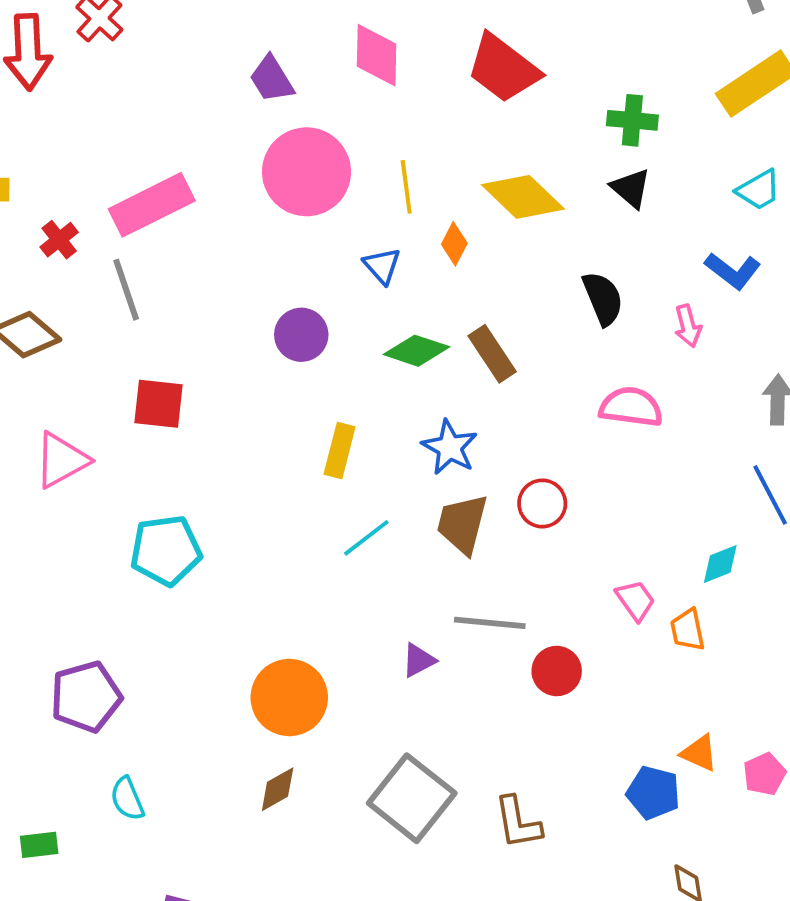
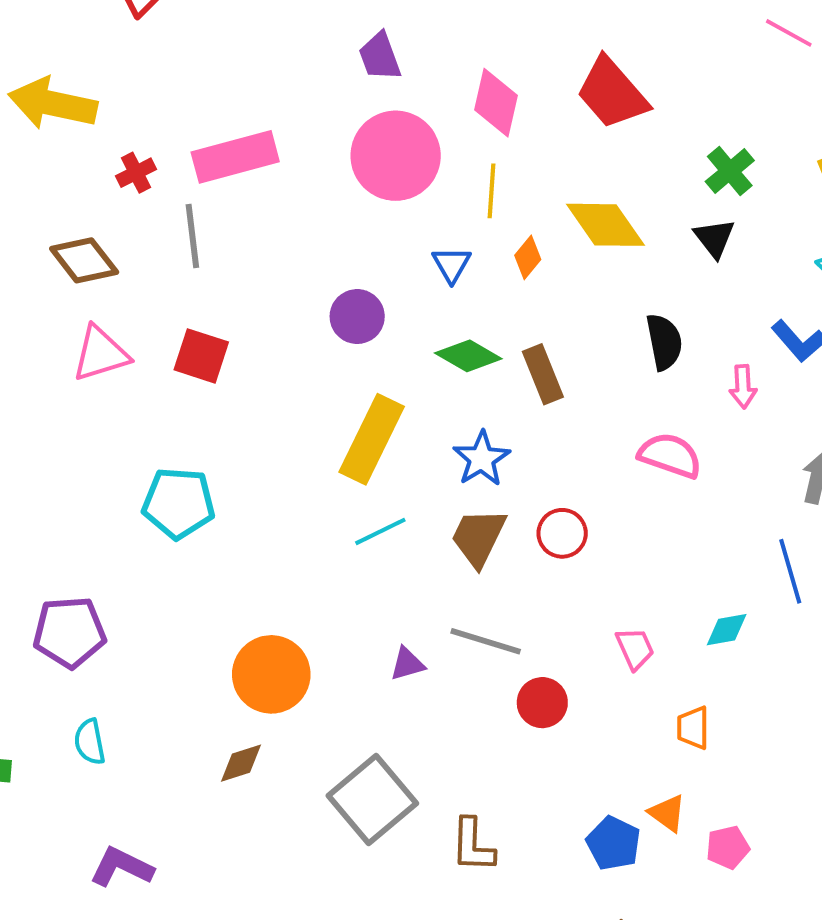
pink diamond: (377, 55) -> (496, 103), moved
green cross: (632, 120) -> (730, 171), turned 33
yellow rectangle: (340, 450) -> (372, 439), size x1.6
pink triangle: (61, 460) -> (101, 354), moved
orange trapezoid: (688, 630) -> (693, 728), moved

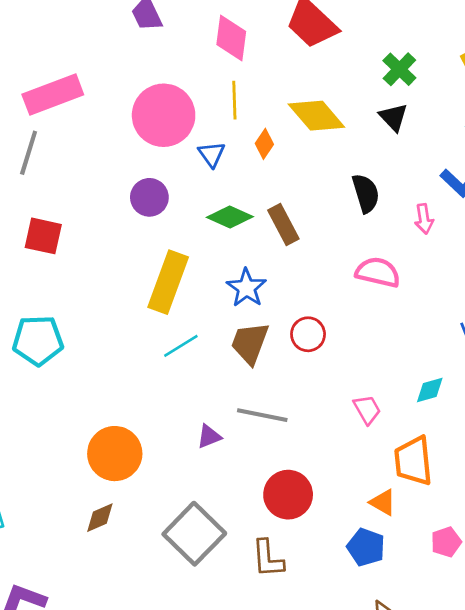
pink circle: (396, 156) -> (164, 115), moved
gray line: (192, 236) -> (29, 153), turned 30
red circle: (542, 703) -> (288, 495), moved, size x1.4
orange trapezoid: (693, 728) -> (413, 461), size x1.6
orange triangle: (667, 813) -> (383, 502), moved

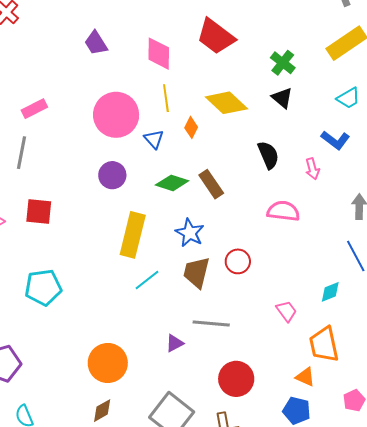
pink rectangle: (53, 94) -> (34, 109), size x0.6

